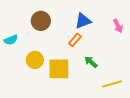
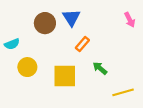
blue triangle: (83, 21) -> (71, 18), moved, turned -42
pink arrow: (118, 26) -> (130, 20), moved
yellow circle: (35, 60) -> (27, 67), moved

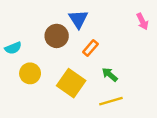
brown circle: (45, 23) -> (57, 36), moved
yellow square: (65, 76) -> (71, 83), turned 35
yellow line: (123, 92) -> (111, 101), moved

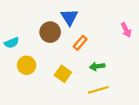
pink arrow: (142, 21) -> (126, 30), moved
green arrow: (110, 75) -> (97, 66), turned -48
yellow square: (71, 83) -> (63, 74), size x0.7

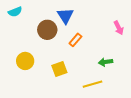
cyan semicircle: (12, 43) -> (15, 12), moved
green arrow: (97, 66) -> (106, 62), moved
yellow square: (63, 74) -> (59, 69), turned 35

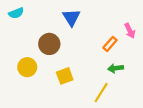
brown circle: (47, 30) -> (49, 44), moved
orange rectangle: (75, 40) -> (110, 44), moved
yellow line: (93, 84) -> (101, 93), turned -42

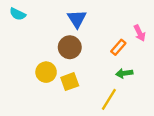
cyan semicircle: (16, 13) -> (18, 14), turned 48
brown circle: (49, 44) -> (70, 47), moved
yellow circle: (27, 67) -> (46, 72), moved

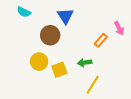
cyan semicircle: (18, 14) -> (24, 12), moved
brown circle: (70, 47) -> (50, 35), moved
green arrow: (124, 73) -> (85, 63), moved

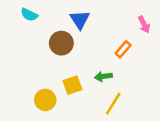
pink arrow: (119, 28) -> (144, 25), moved
yellow circle: (39, 62) -> (45, 100), moved

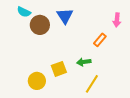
pink arrow: (144, 25) -> (117, 20), turned 32
brown circle: (61, 43) -> (40, 25), moved

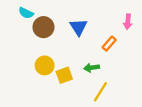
blue triangle: (65, 16) -> (79, 27), moved
yellow circle: (37, 81) -> (45, 65), moved

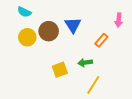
brown circle: (43, 27) -> (49, 31), moved
yellow circle: (45, 65) -> (27, 37), moved

